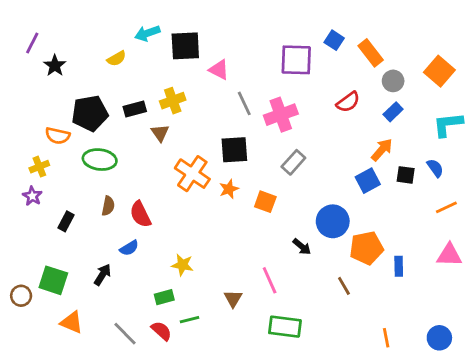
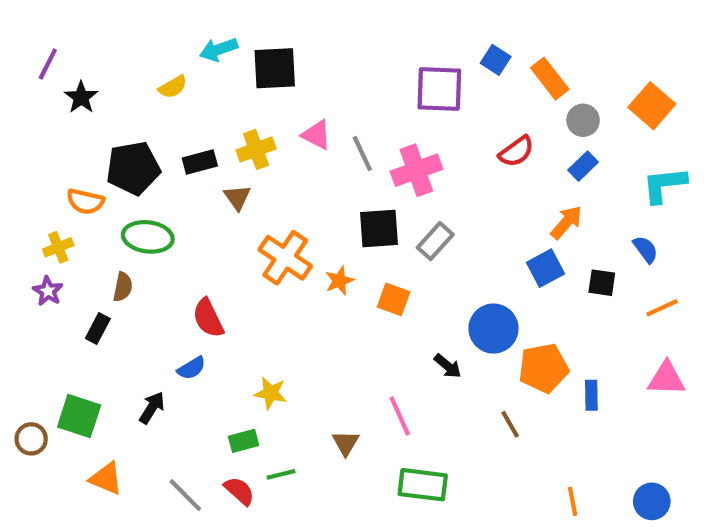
pink triangle: (219, 70) -> (316, 135), moved
black square: (234, 150) -> (379, 229), moved
black square: (406, 175) -> (602, 283), moved
brown semicircle: (108, 206) -> (123, 287), moved

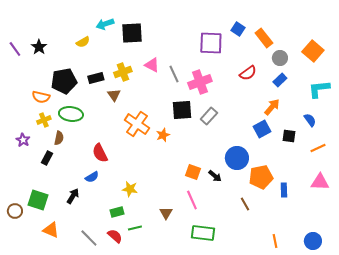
purple line: (48, 64) -> (15, 49), moved, turned -63
yellow cross: (58, 247) -> (44, 120), moved
orange square: (394, 299) -> (193, 172), moved

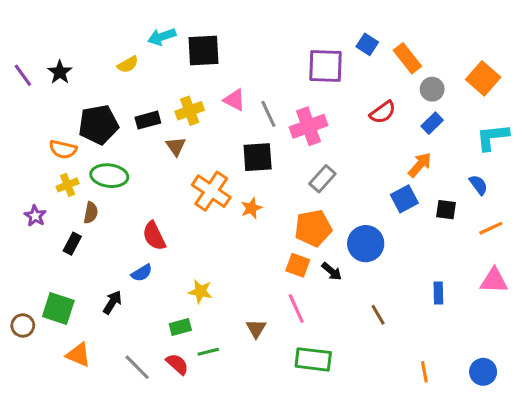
black square: (182, 110) -> (258, 157), moved
orange pentagon: (261, 177) -> (313, 228), moved

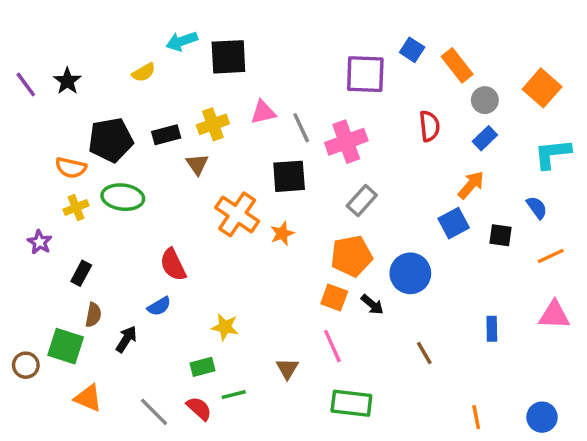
pink triangle: (234, 100) -> (263, 112), turned -40
red semicircle: (383, 112) -> (429, 126), turned -60
brown semicircle: (91, 213) -> (93, 315), moved

